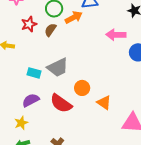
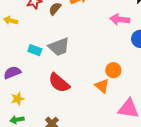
orange circle: (82, 88) -> (113, 70), moved
purple semicircle: (31, 100) -> (12, 73), moved

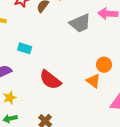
gray trapezoid: (59, 47) -> (80, 23), moved

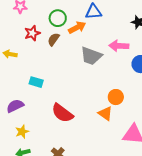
gray trapezoid: (80, 23) -> (91, 56), turned 45

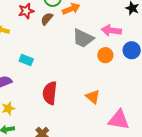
orange circle: (116, 97) -> (105, 55), moved
red semicircle: (62, 113) -> (50, 93), turned 55

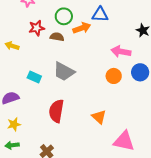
brown semicircle: (47, 19) -> (57, 37), turned 56
gray trapezoid: (83, 38) -> (64, 72), moved

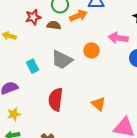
orange circle: (114, 76) -> (91, 50), moved
cyan rectangle: (34, 77) -> (32, 66), turned 40

